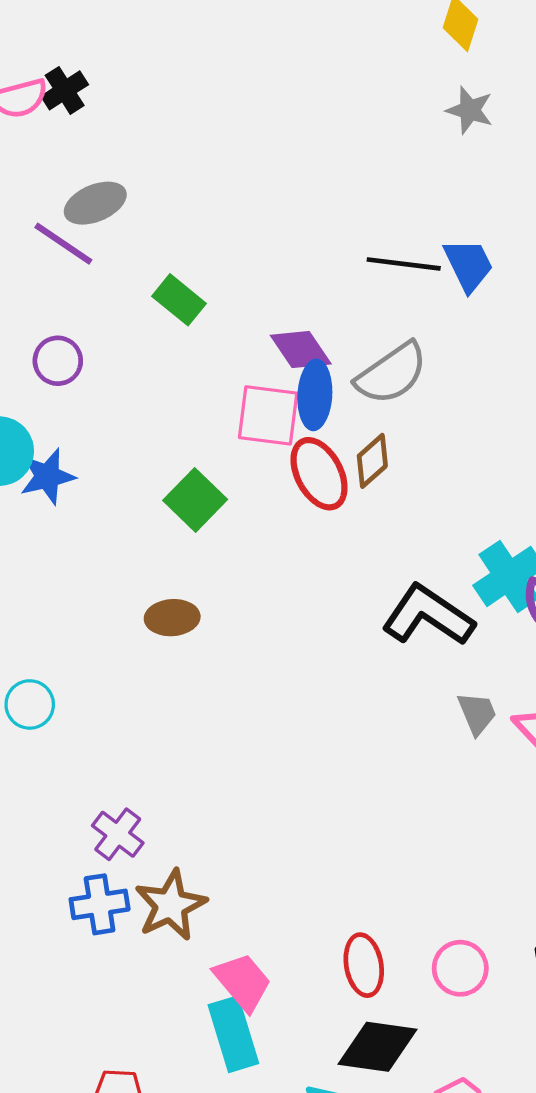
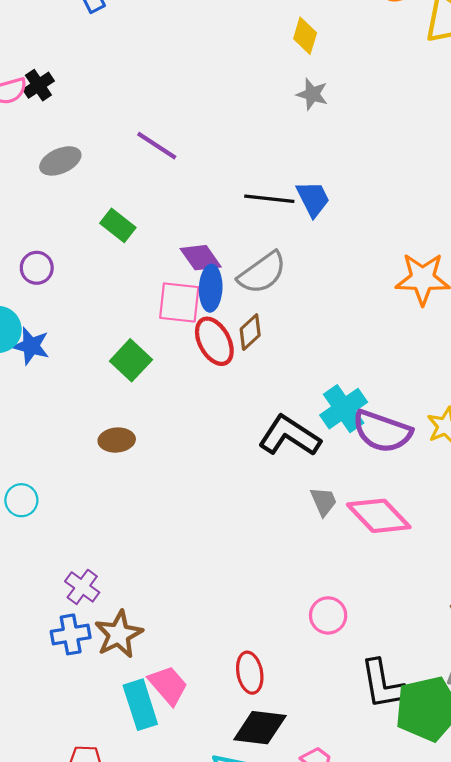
purple line: (63, 244) -> (157, 146), moved
blue star: (47, 476) -> (31, 346), turned 30
pink circle: (460, 968) -> (328, 615), moved
cyan rectangle: (233, 1034) -> (140, 705), moved

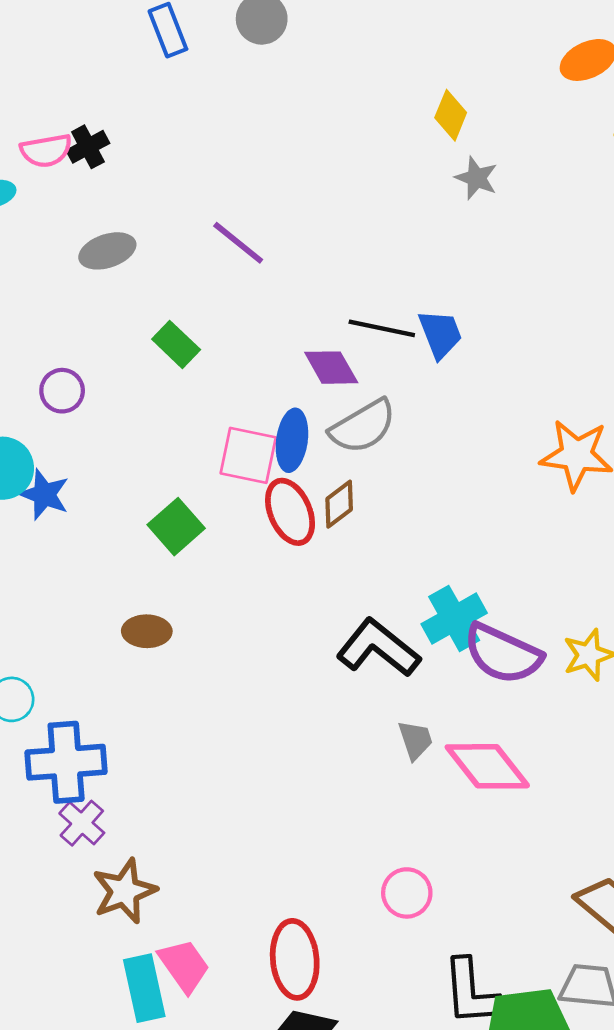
gray star: (312, 94) -> (476, 178), moved
purple diamond: (201, 258) -> (331, 368), moved
blue cross: (71, 634) -> (66, 762), moved, size x1.5
red ellipse: (250, 673) -> (295, 959), size x1.4

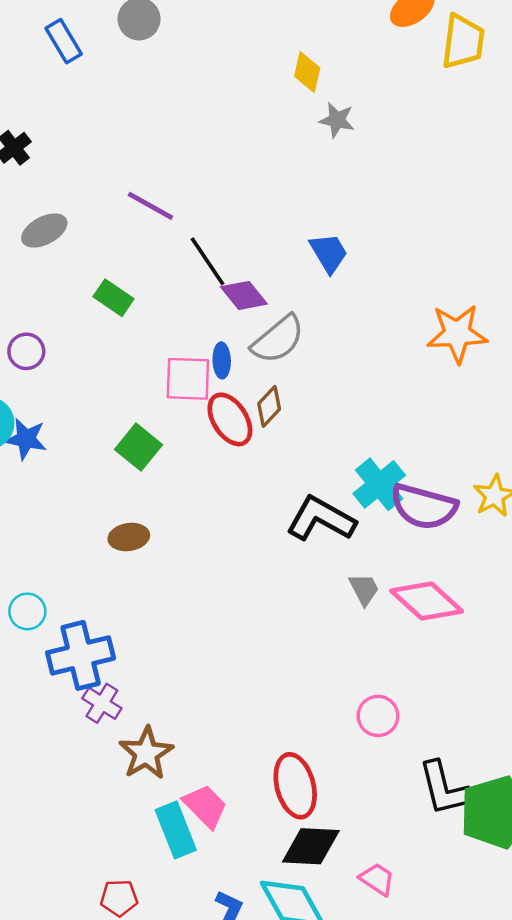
black line: (382, 328) -> (207, 261), moved, turned 54
blue ellipse: (292, 440) -> (222, 360), size x0.7

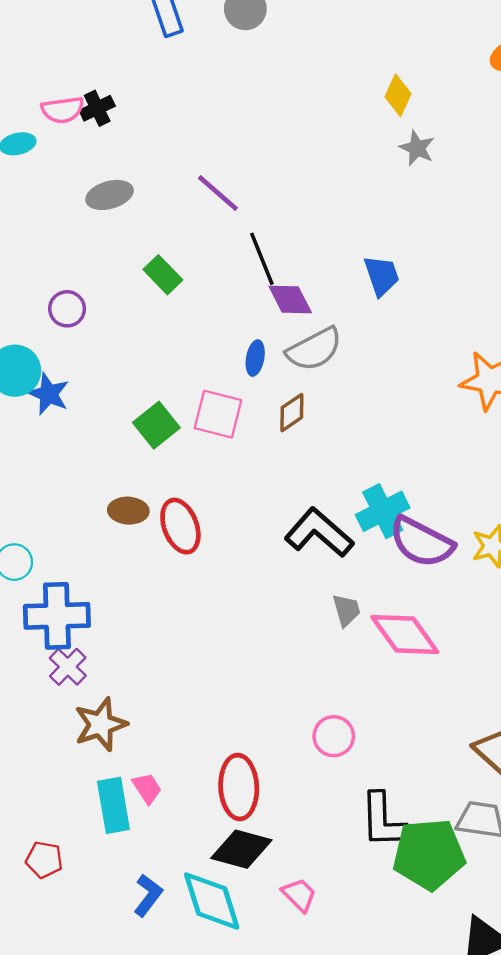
pink square: (188, 379) -> (218, 414), moved
red ellipse: (230, 419) -> (180, 526), moved
pink trapezoid: (205, 806) -> (147, 788), size x0.7

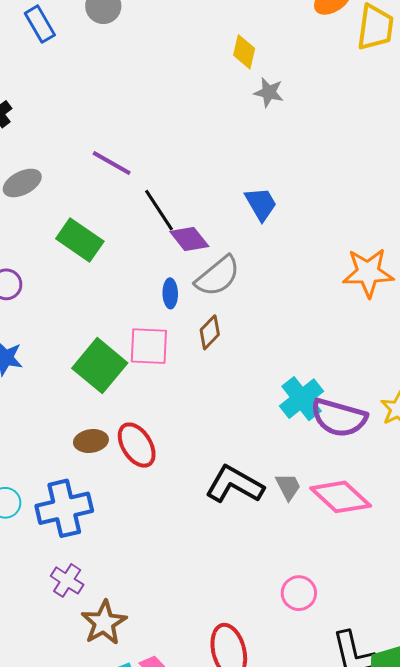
green rectangle: (163, 275) -> (80, 240), size x1.4
green square: (156, 425) -> (100, 366), size x1.4
black L-shape: (319, 533) -> (235, 484), moved
blue cross: (57, 616) -> (64, 508), moved

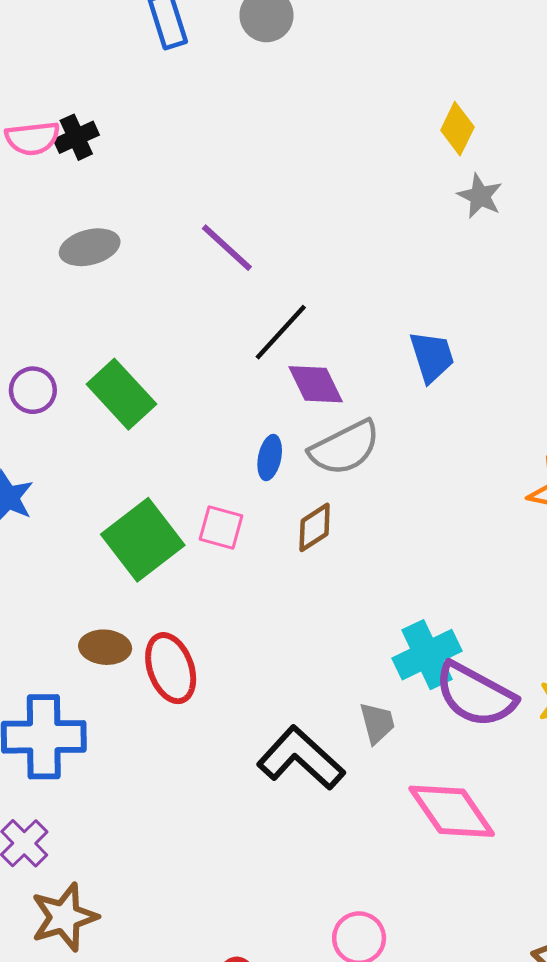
black line: (159, 210) -> (281, 332), turned 63
green rectangle: (80, 240) -> (121, 394), moved
pink square: (149, 346) -> (221, 527), size x0.7
gray trapezoid: (288, 487) -> (377, 723), moved

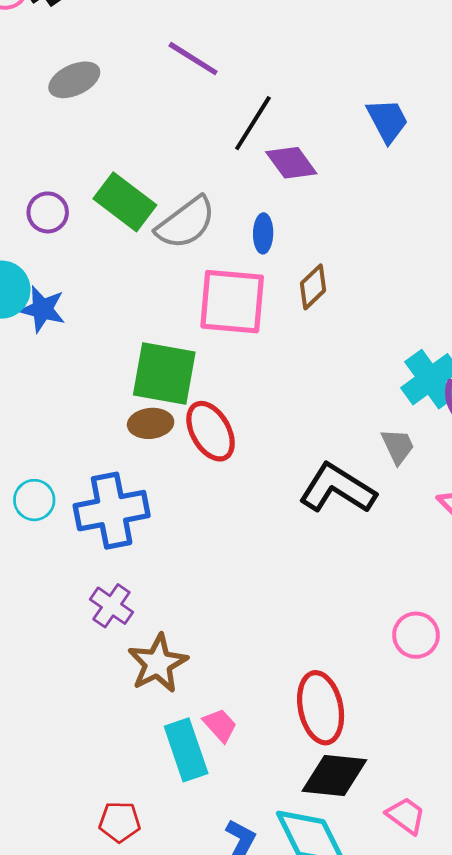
gray semicircle: (345, 448) -> (186, 223), moved
pink square: (221, 527) -> (232, 302), size x1.8
green square: (143, 540) -> (164, 374), moved, turned -32

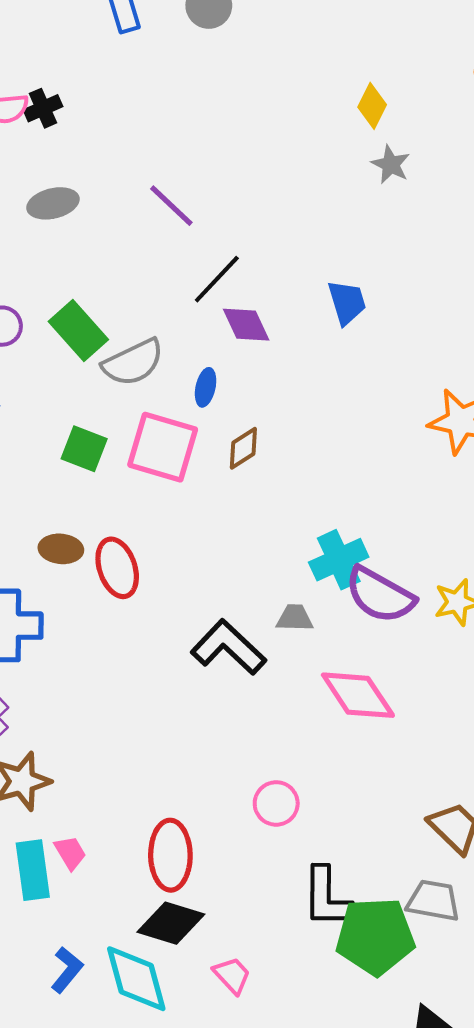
green square: (164, 374) -> (84, 449), moved, size x0.7
gray trapezoid: (398, 446) -> (295, 618), turned -75

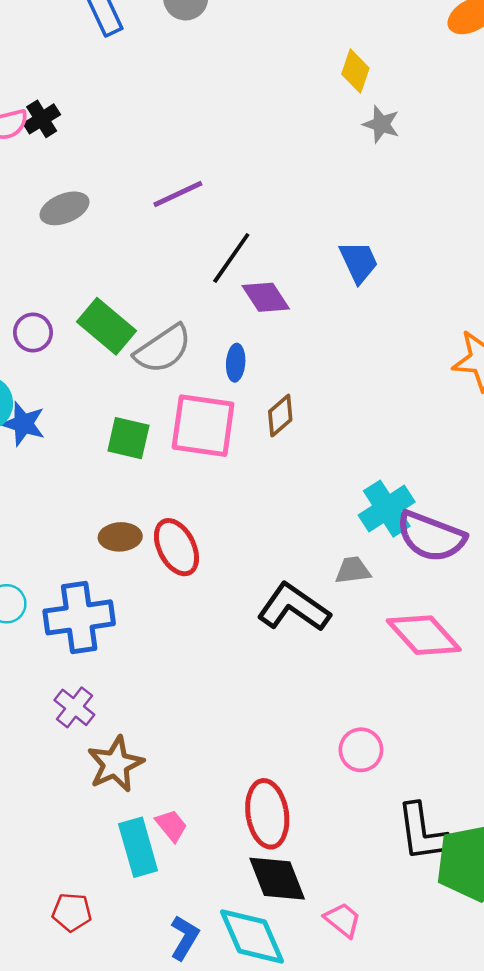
purple line: (171, 206) -> (178, 194), turned -60
black diamond: (171, 923) -> (277, 879), turned 60

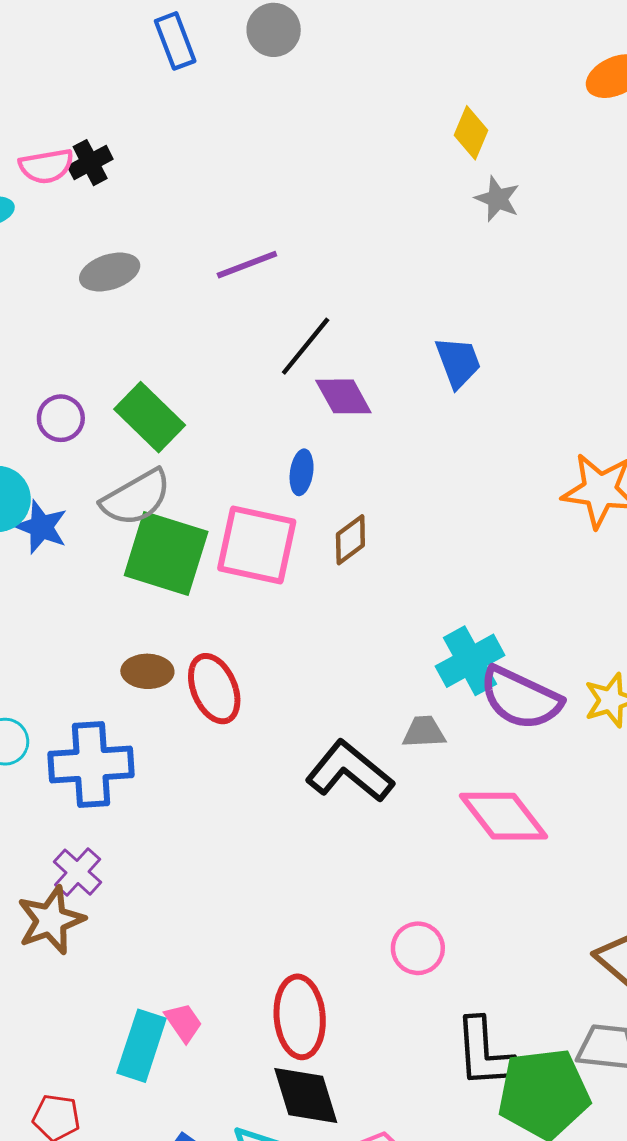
gray semicircle: (163, 349) -> (136, 498), moved
green square: (128, 438) -> (166, 554), size x1.6
brown star: (115, 764) -> (51, 920), moved
cyan rectangle: (138, 847) -> (142, 1046), turned 30

